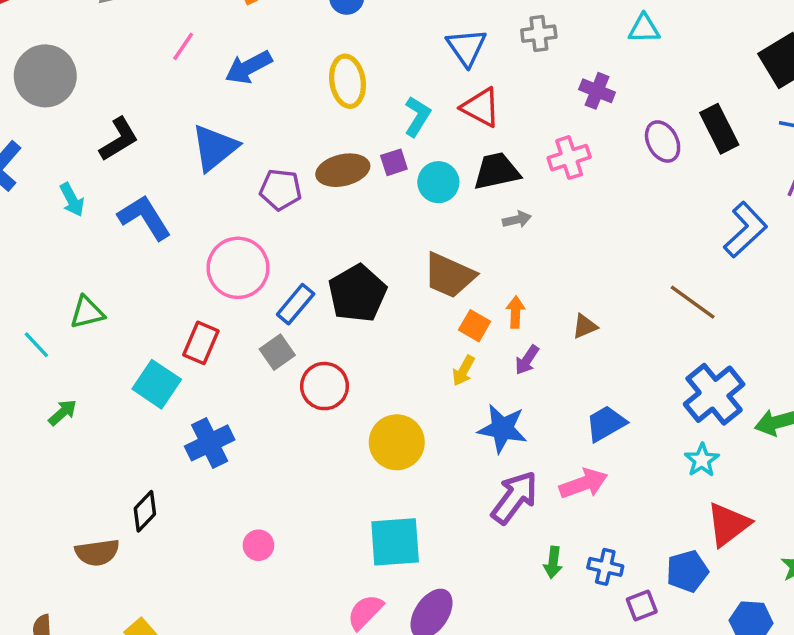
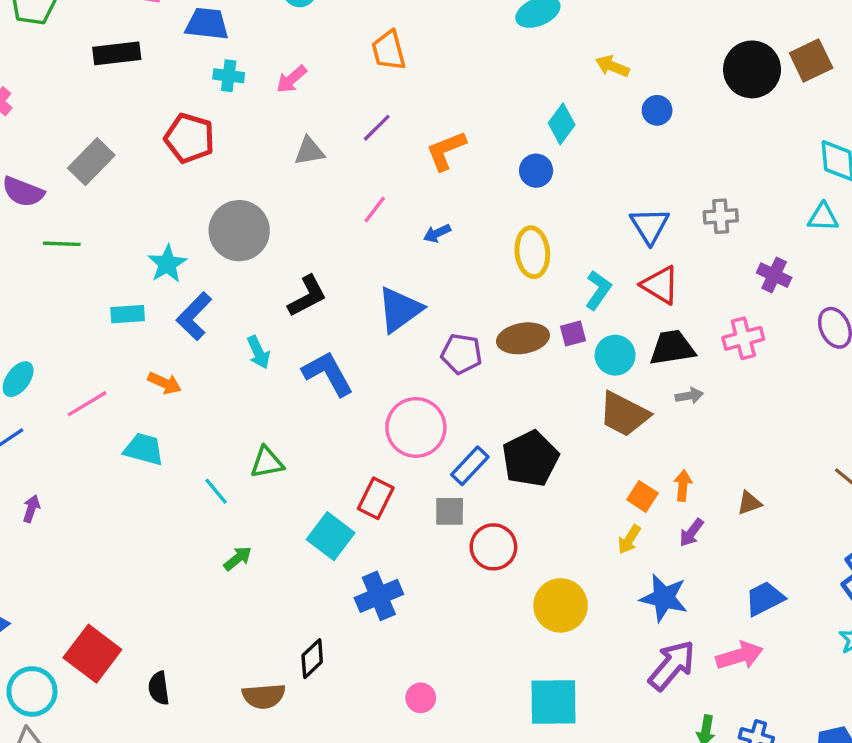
blue arrow: (249, 67) -> (437, 233), size x0.6
brown trapezoid: (449, 275) -> (624, 414), moved
gray square: (277, 352) -> (450, 511), turned 32

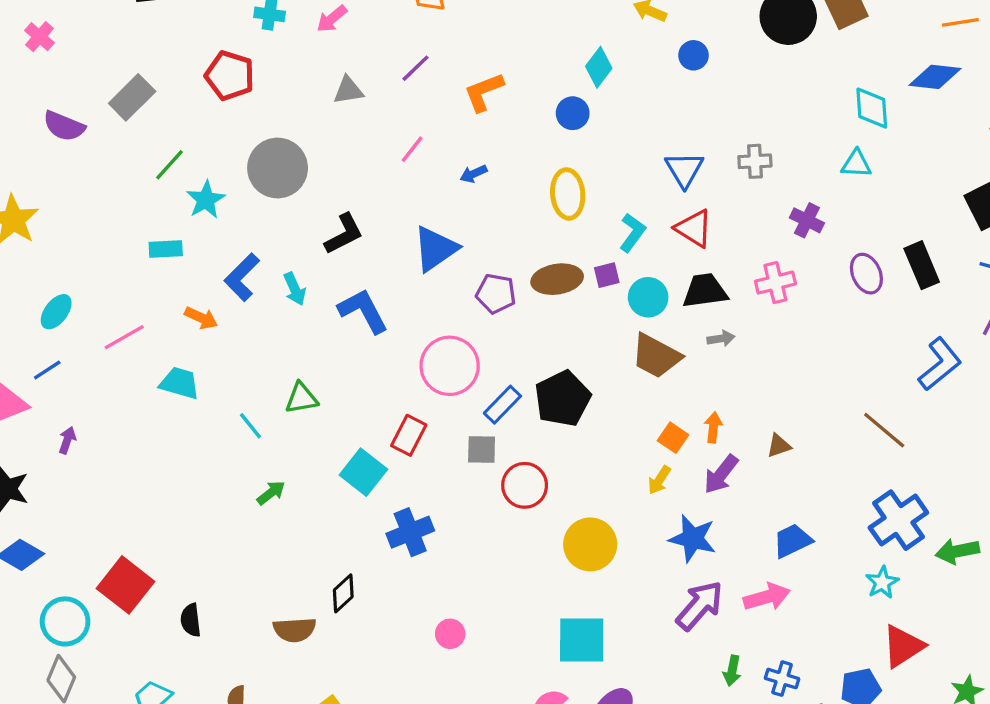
green line: (62, 244) -> (169, 165), moved, turned -51
blue L-shape: (194, 316) -> (242, 277), moved
purple arrow: (691, 533) -> (721, 474), size x1.4

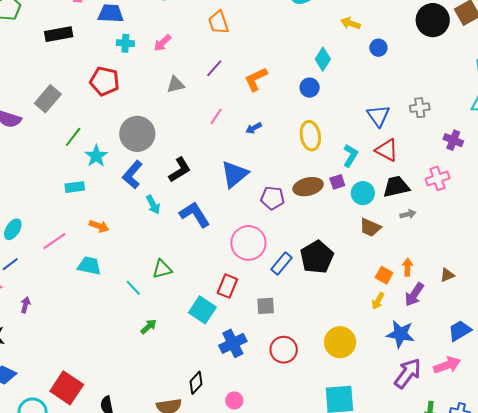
blue L-shape: (242, 277) -> (132, 175), moved
brown trapezoid: (656, 356) -> (370, 227), size x0.7
gray square: (482, 449) -> (266, 306), moved
red circle: (525, 485) -> (284, 350), moved
pink circle: (450, 634) -> (234, 400), moved

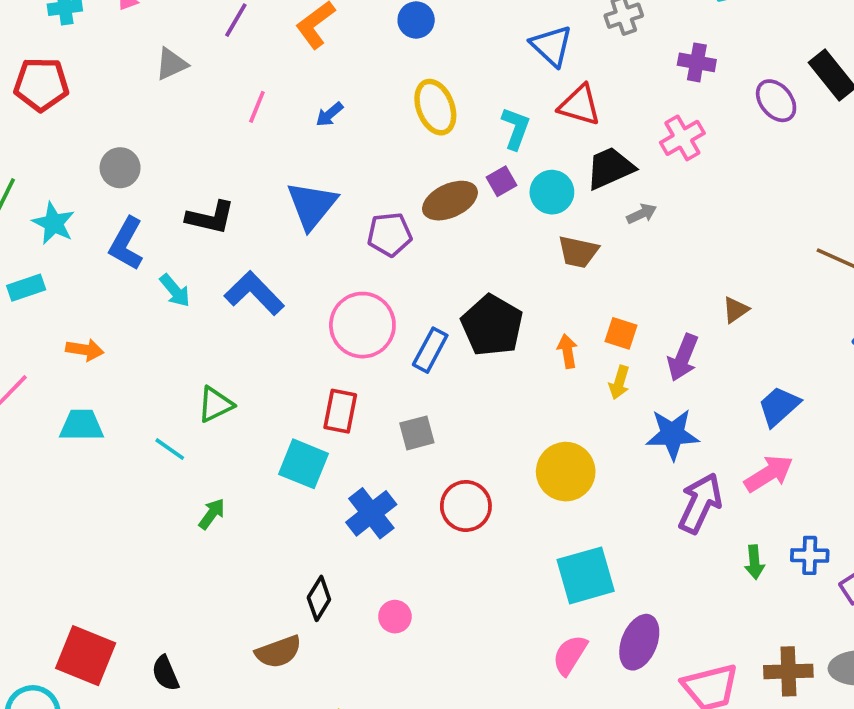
gray circle: (137, 134) -> (120, 168), size x0.6
black L-shape: (180, 170) -> (210, 217), turned 56
orange arrow: (407, 267) -> (567, 351), moved

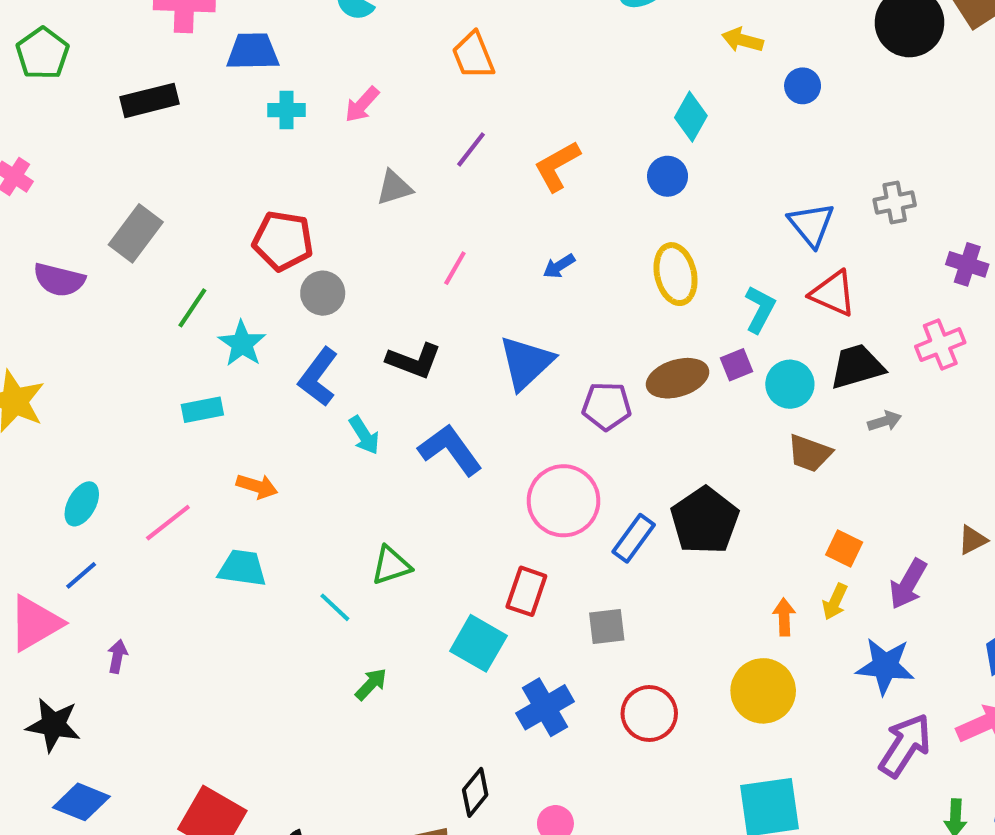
red pentagon: (41, 84) -> (283, 241), moved
pink line: (257, 107) -> (455, 268), moved
orange arrow: (567, 351) -> (784, 617), moved

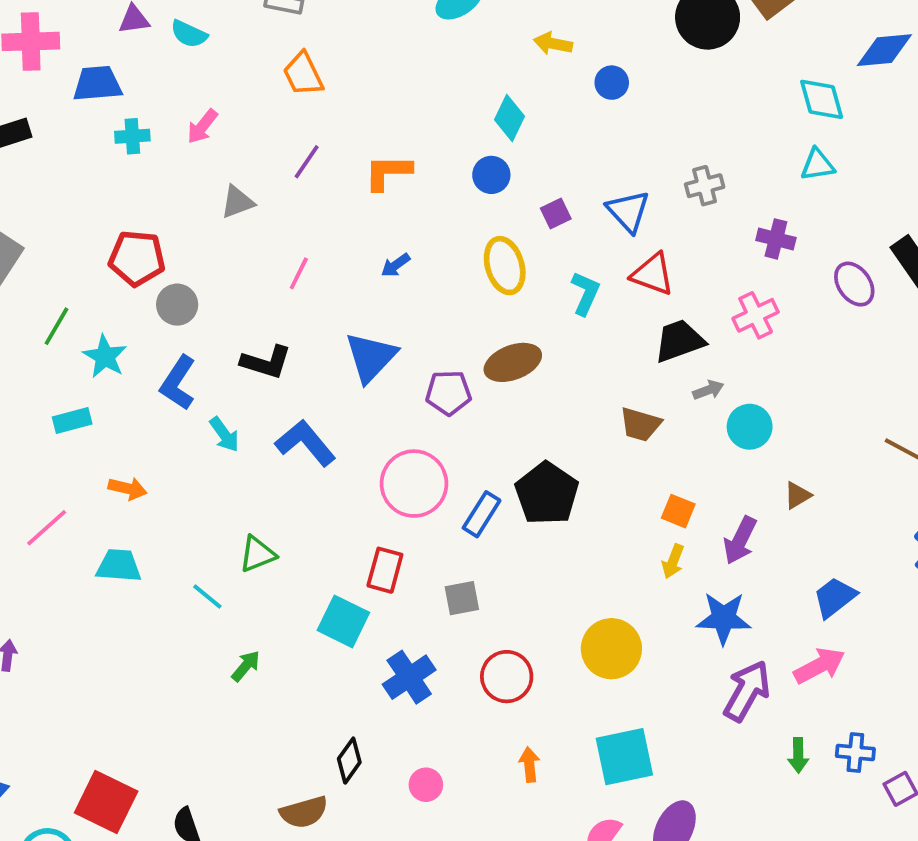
orange L-shape: (557, 166) -> (388, 172), turned 33
purple square: (736, 365) -> (556, 213), moved
cyan circle: (790, 384) -> (750, 427), moved
orange arrow: (784, 617) -> (529, 765), moved

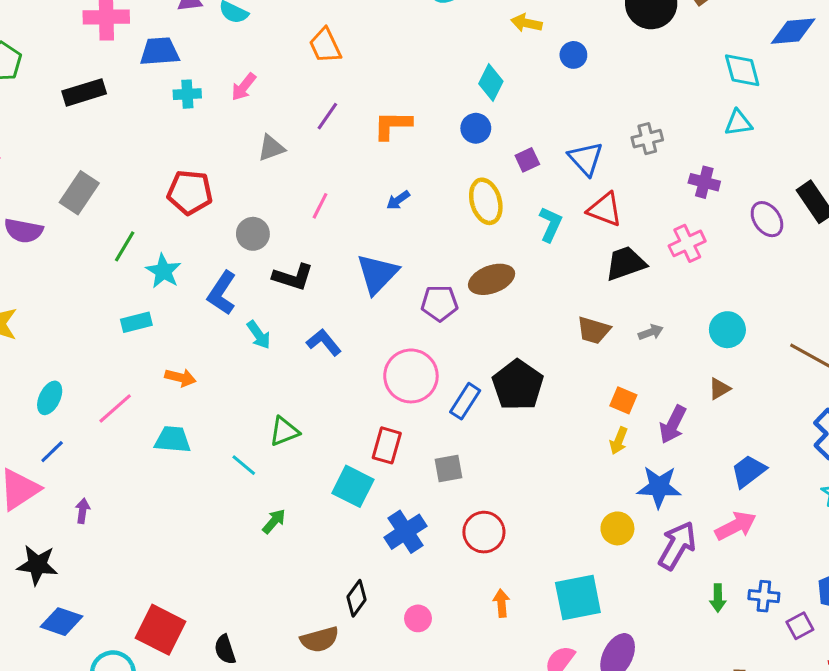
gray circle: (177, 305) -> (253, 234), moved
gray arrow: (708, 390) -> (651, 332), moved
cyan circle: (750, 427) -> (727, 330), moved
blue L-shape: (305, 443) -> (324, 342), size x0.7
yellow circle: (611, 649) -> (617, 528), moved, size x0.7

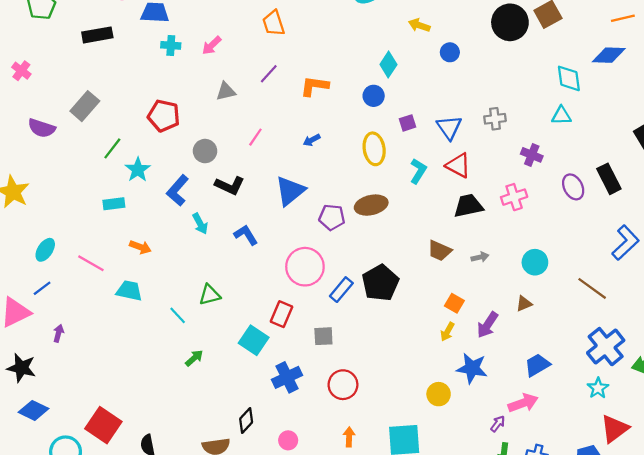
pink line: (115, 408) -> (91, 263), turned 64
purple arrow: (677, 546) -> (498, 424), moved, size x0.5

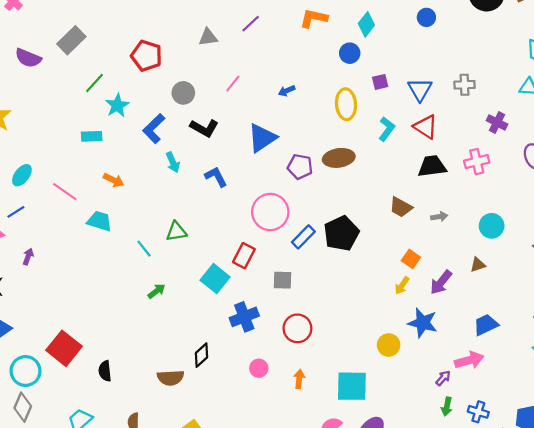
orange L-shape: (314, 86) -> (314, 18), moved
pink circle: (288, 440) -> (259, 368), moved

